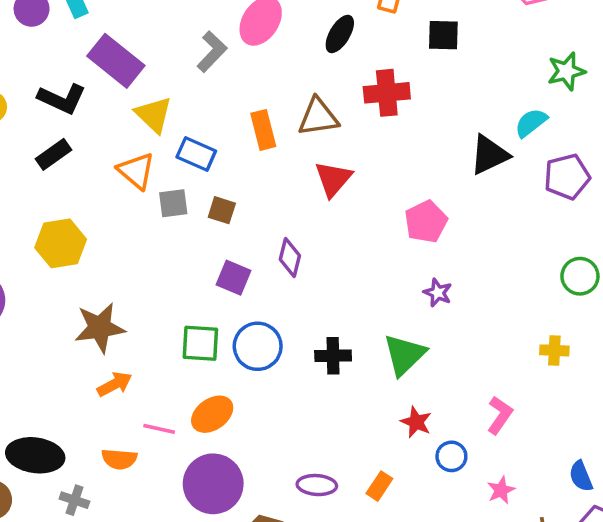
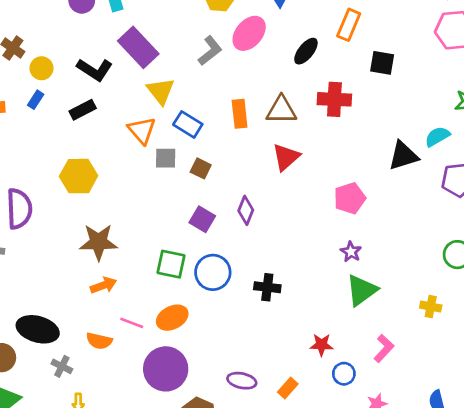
green triangle: (404, 355) -> (362, 290), moved
red star: (416, 422) -> (321, 345), turned -30

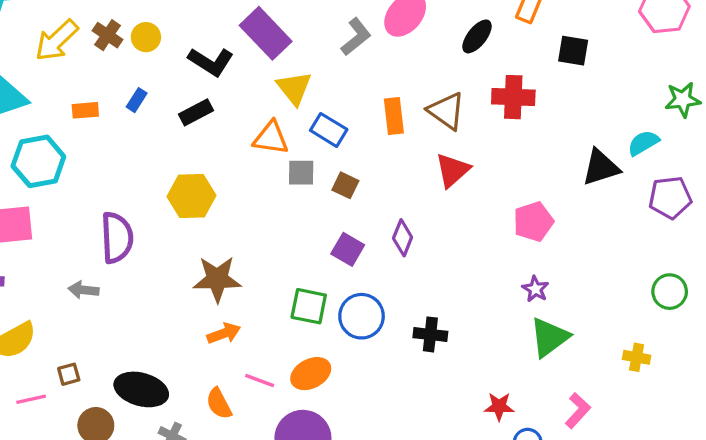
yellow circle: (42, 68) -> (146, 37), moved
brown triangle: (281, 110) -> (446, 111), turned 36
orange triangle: (142, 130) -> (271, 138), turned -40
orange semicircle: (99, 341) -> (219, 404), turned 50

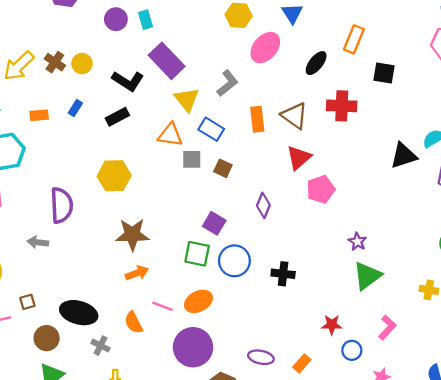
gray L-shape: (356, 37) -> (227, 83), moved
pink pentagon: (533, 222) -> (321, 189), moved
purple square: (348, 249) -> (214, 223), moved

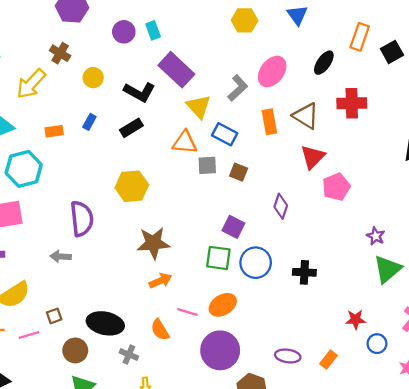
pink ellipse: (265, 48) -> (272, 72), moved
brown cross: (55, 62) -> (60, 53), moved
black square: (384, 73) -> (392, 52), moved, turned -35

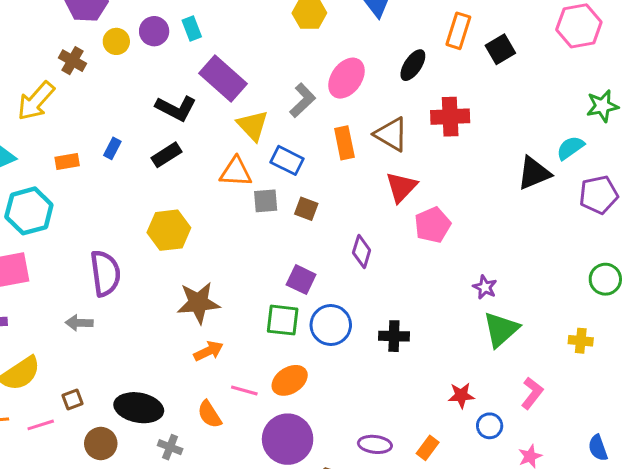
yellow circle: (93, 78) -> (116, 41), moved

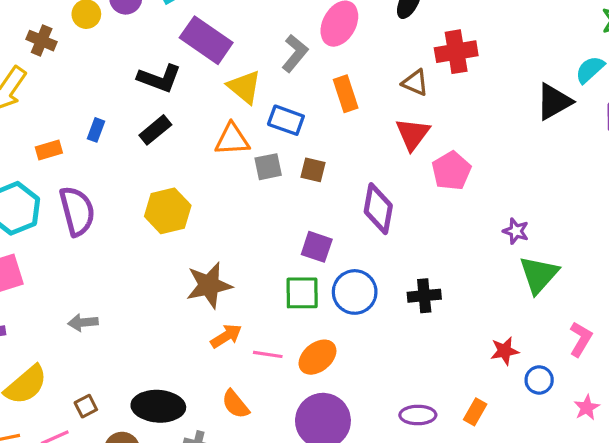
brown triangle: (391, 134) -> (415, 83), moved, size x0.7
purple diamond: (362, 251) -> (378, 209), size x1.4
purple semicircle: (105, 273) -> (77, 211), moved
pink line: (244, 391) -> (268, 354), moved

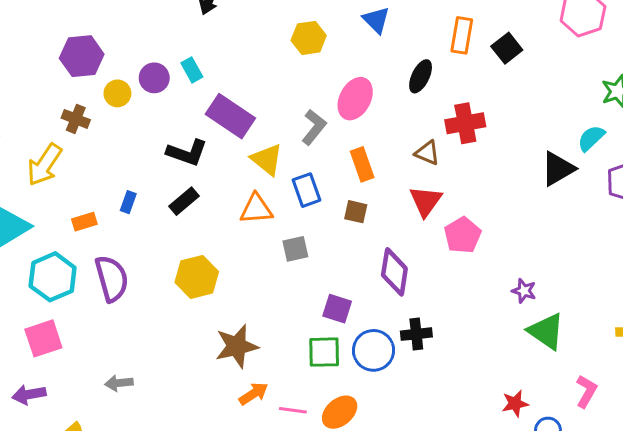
blue rectangle: (286, 120) -> (306, 190), turned 52
gray square: (268, 167) -> (295, 249), moved
brown square: (313, 170) -> (356, 212), moved
green triangle: (539, 275) -> (546, 331), turned -36
black cross: (424, 296) -> (416, 334), moved

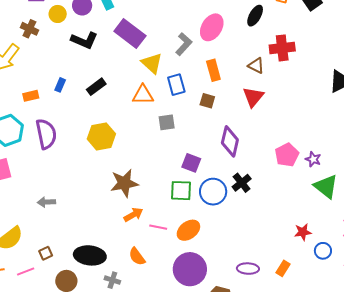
black L-shape: (187, 153) -> (84, 40), moved
pink pentagon: (463, 235) -> (287, 155), moved
black cross: (416, 334) -> (242, 183), turned -36

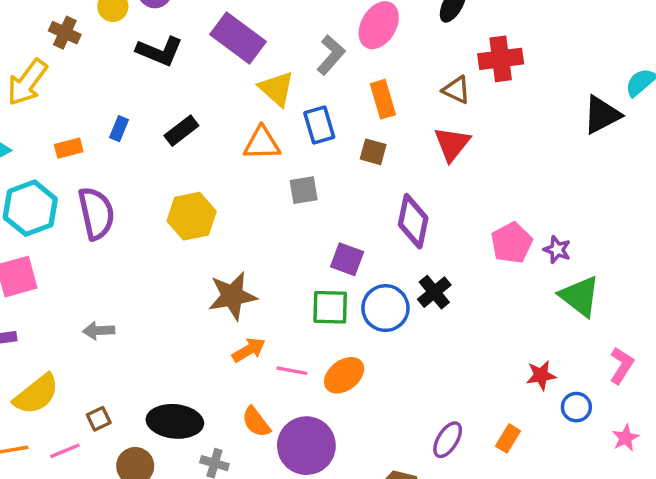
purple circle: (190, 269) -> (306, 446), moved
purple ellipse: (248, 269) -> (448, 440), turned -60

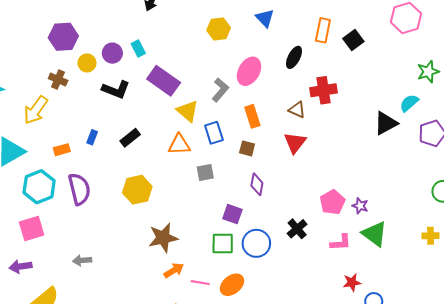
purple diamond: (413, 221) -> (257, 184), moved, size x0.7
black cross: (434, 292) -> (297, 229), moved
pink L-shape: (621, 366) -> (341, 242), moved, turned 55

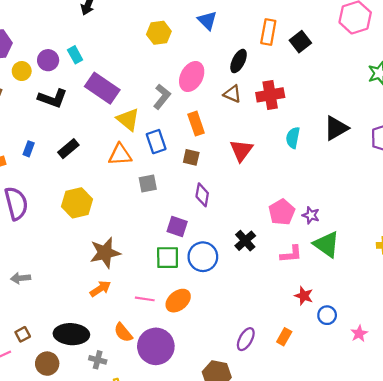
cyan semicircle: (409, 103) -> (293, 138), moved, turned -36
brown triangle: (297, 110) -> (232, 94), moved
orange arrow: (174, 270) -> (100, 289), moved
red star: (352, 282) -> (304, 296), turned 30

